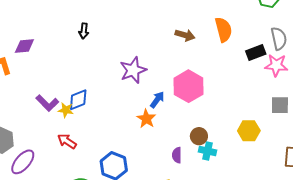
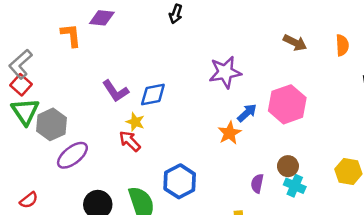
orange semicircle: (224, 30) -> (342, 45), size x0.7
yellow star: (66, 110) -> (135, 122), moved

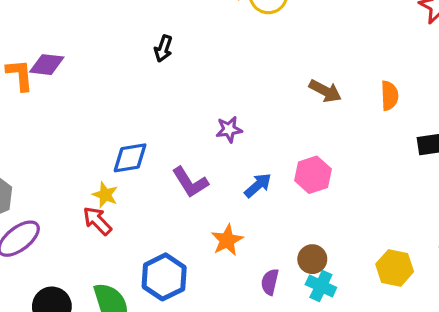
purple diamond: (102, 18) -> (47, 65), moved
purple star: (225, 72) -> (229, 129), size x0.6
purple L-shape: (115, 91) -> (190, 182), moved
pink hexagon: (287, 104) -> (313, 175), size x0.7
orange star: (229, 133) -> (227, 240), moved

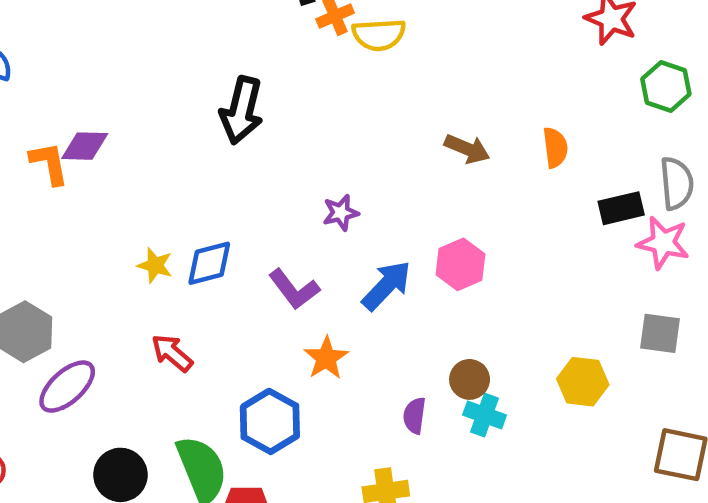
black arrow: (163, 49) -> (242, 110), size x1.8
blue arrow: (258, 185) -> (387, 285), size x1.4
yellow star: (105, 195) -> (155, 265), moved
orange star: (227, 240) -> (326, 358), moved

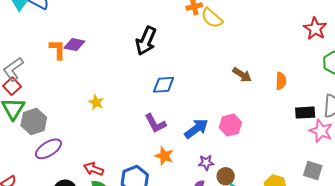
yellow semicircle: (379, 35) -> (212, 18), turned 35
purple star: (341, 213) -> (206, 162), moved
blue diamond: (209, 263) -> (164, 85), moved
red arrow: (172, 353) -> (94, 169), moved, turned -30
orange star: (326, 358) -> (164, 156), turned -30

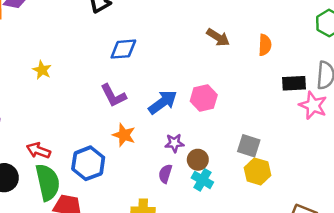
gray square: (313, 170) -> (249, 146), moved

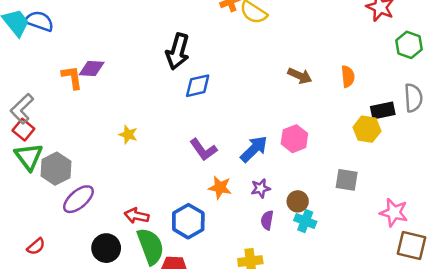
blue diamond: (123, 49) -> (198, 86), moved
pink star: (313, 105) -> (394, 213), moved
purple star: (174, 143) -> (261, 188), moved
yellow hexagon: (258, 171) -> (367, 129), moved

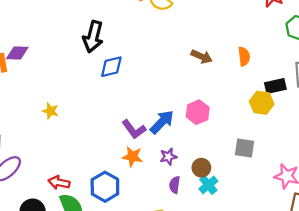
purple L-shape: (203, 150) -> (134, 129), moved
cyan cross: (305, 221) -> (208, 185), turned 30

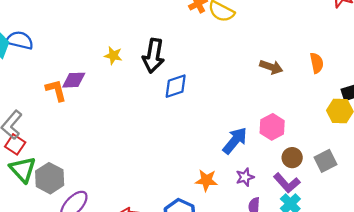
yellow star: (50, 111) -> (113, 56), moved
purple L-shape: (134, 129) -> (287, 183), moved
gray square: (244, 148) -> (325, 161), turned -30
brown circle: (201, 168) -> (292, 158), moved

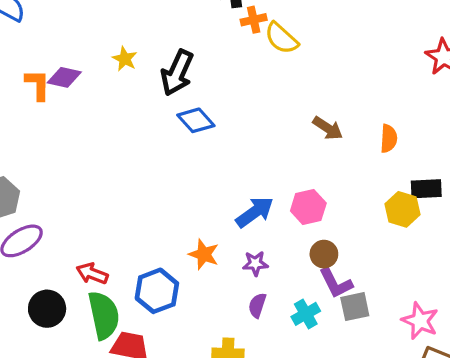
blue diamond: (176, 86) -> (196, 120), turned 52
gray square: (325, 161) -> (355, 307), moved
purple L-shape: (287, 183) -> (336, 283), moved

